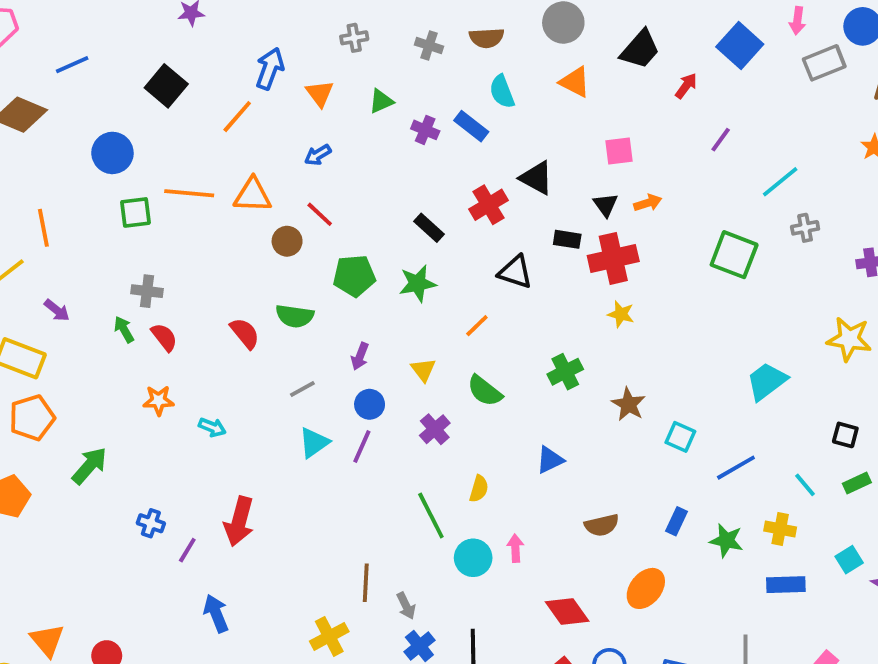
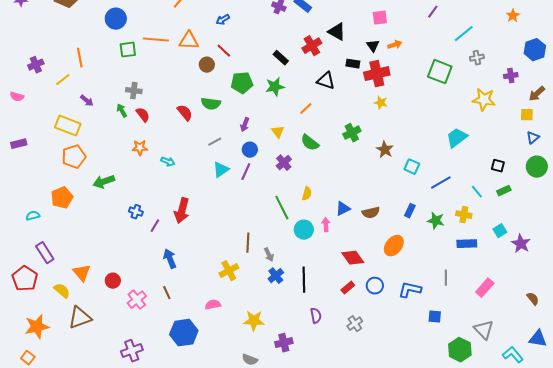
yellow star: (849, 339) -> (484, 100), moved
blue triangle: (550, 460) -> (343, 209), moved
green arrow: (89, 466) -> (104, 182), turned -150

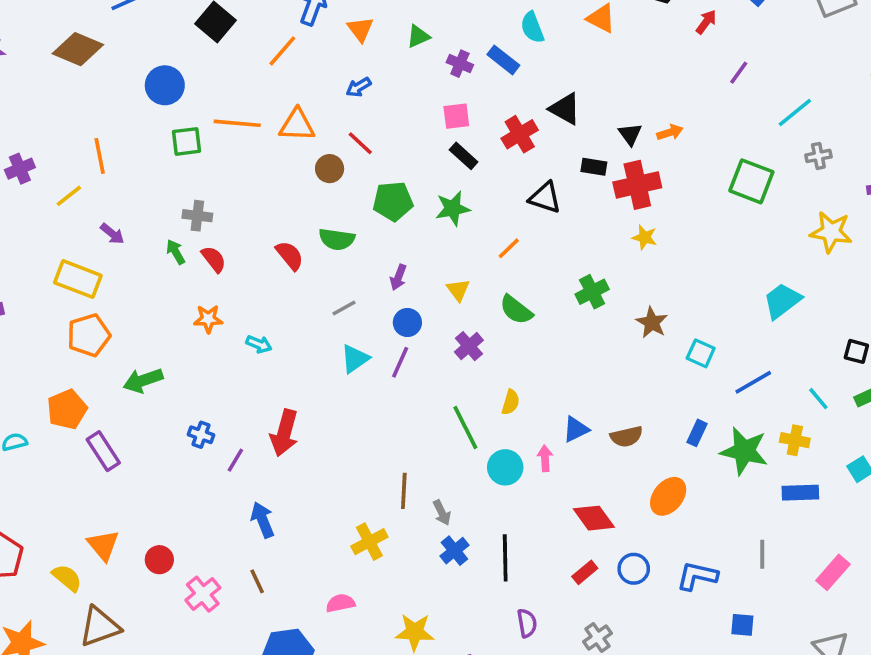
pink square: (380, 18) -> (456, 116), moved
green star: (436, 221) -> (744, 451), size x1.5
purple rectangle: (45, 253) -> (103, 451), moved

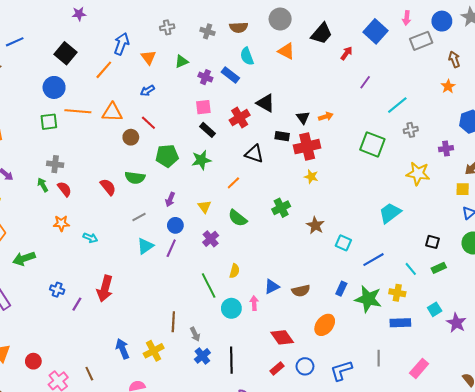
blue circle: (165, 85) -> (54, 87), moved
blue arrow: (263, 520) -> (122, 349), moved
blue L-shape: (697, 576) -> (341, 371), turned -30

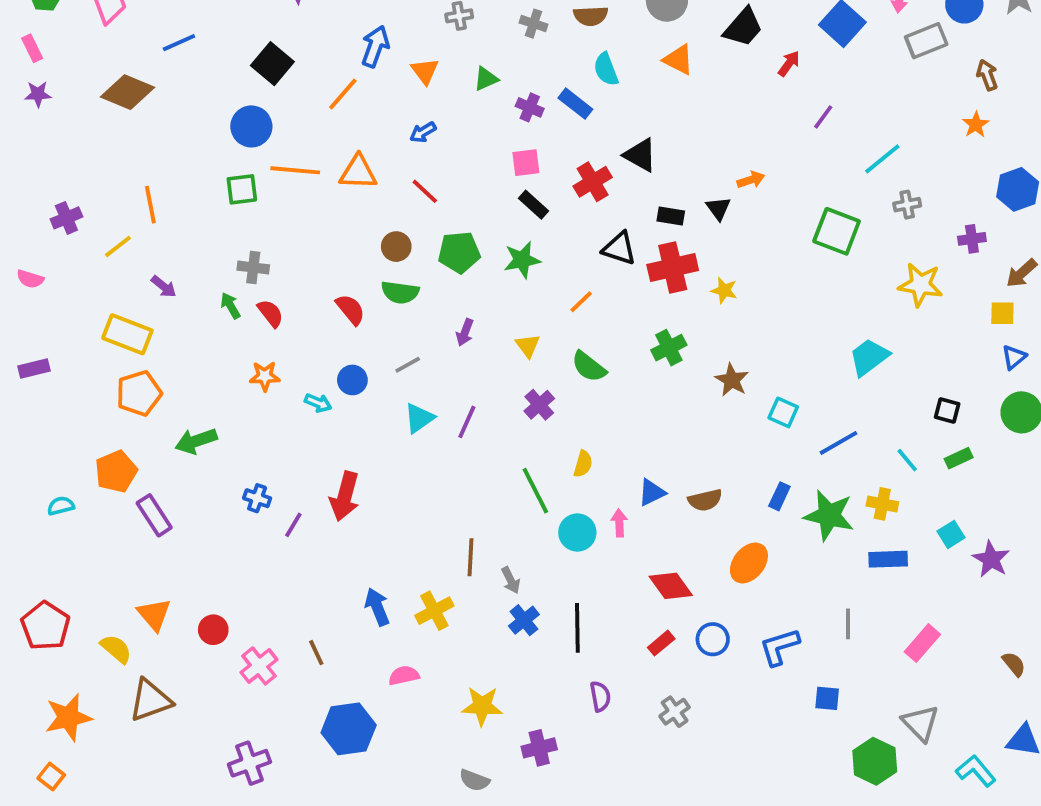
black triangle: (303, 118) -> (718, 208), moved
brown circle: (131, 137) -> (396, 247), moved
red cross: (307, 147) -> (673, 268), moved
blue circle: (175, 225) -> (352, 380), moved

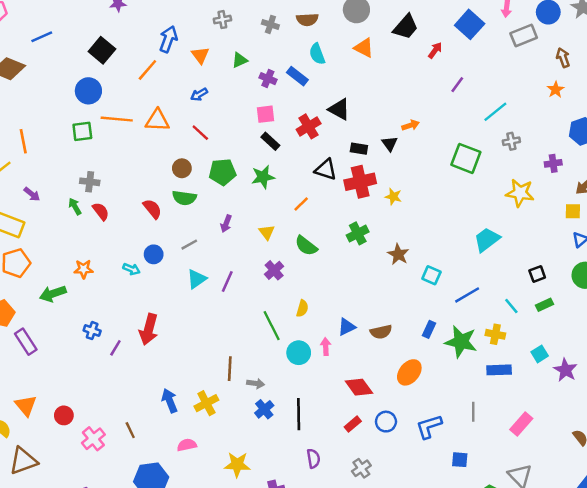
orange star: (265, 376) -> (84, 269), moved
black square: (947, 410) -> (537, 274), turned -35
gray arrow: (511, 580) -> (256, 383), turned -56

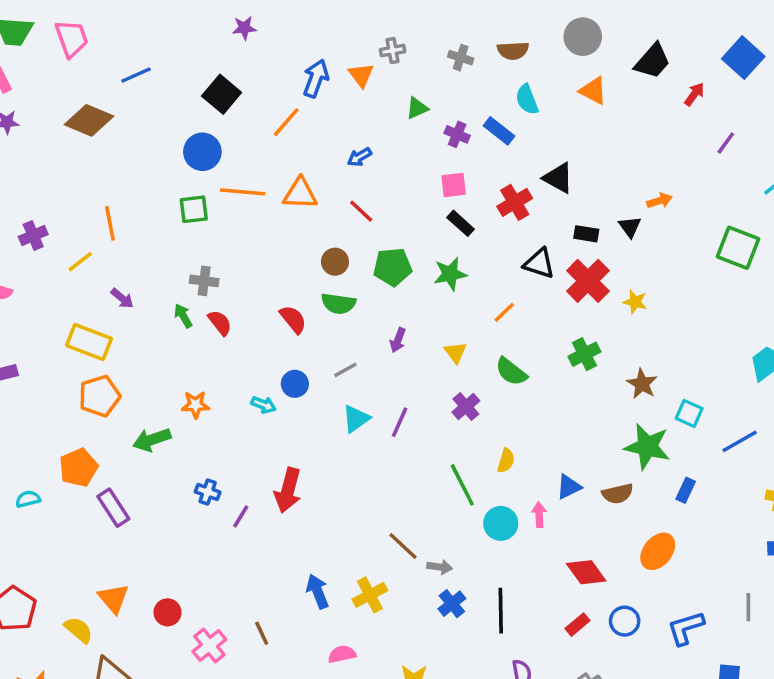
orange triangle: (200, 55) -> (361, 75), moved
red cross: (360, 182) -> (588, 281), turned -32
green star: (461, 342) -> (647, 447), moved
brown line: (230, 369) -> (403, 546), turned -50

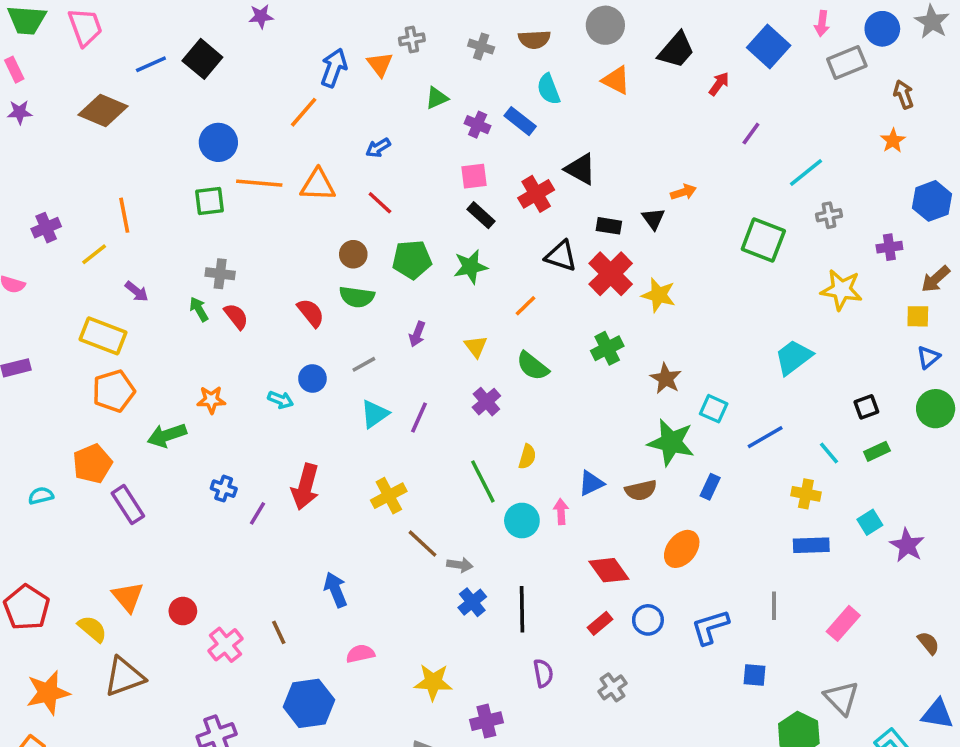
black square: (222, 94) -> (202, 59), moved
yellow star: (635, 302) -> (659, 295), size x1.4
yellow cross: (370, 595) -> (389, 496), moved

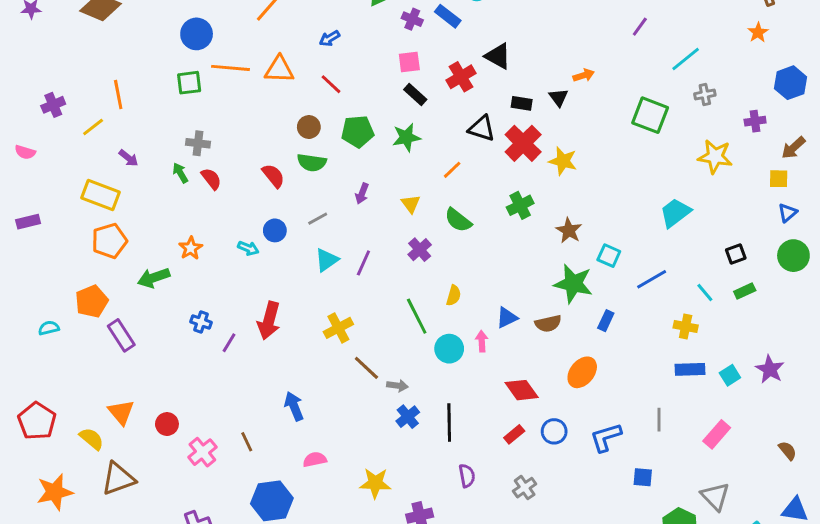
orange star: (211, 400) -> (191, 248), turned -30
cyan square: (870, 522) -> (730, 375), moved

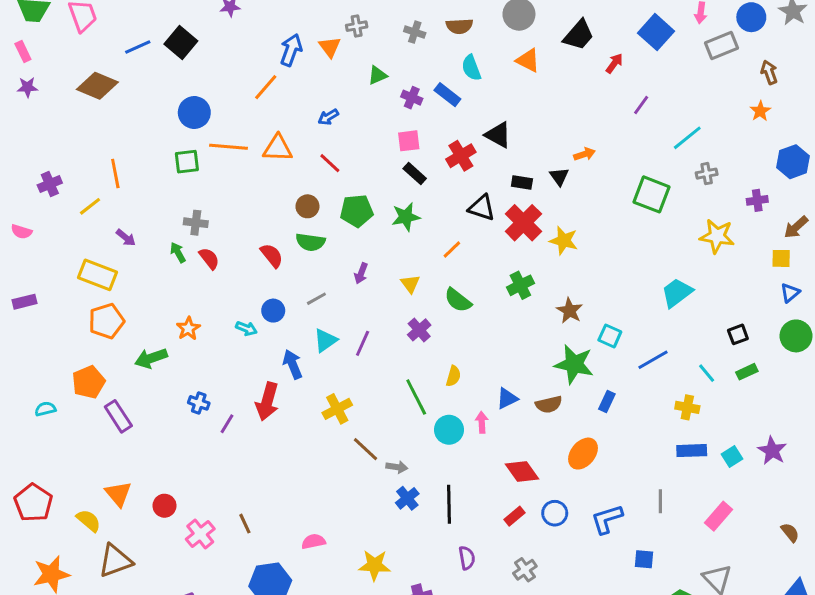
blue arrow: (294, 406) -> (293, 364), moved

